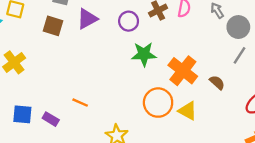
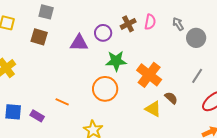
purple triangle: (87, 19) -> (79, 43), moved, turned 30
gray line: (240, 55) -> (197, 76), moved
brown semicircle: (217, 82) -> (171, 98), moved
orange circle: (158, 103) -> (105, 89), moved

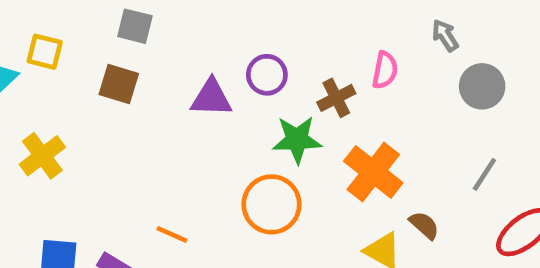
pink semicircle: (150, 22) -> (385, 70), moved
brown cross: (128, 24) -> (336, 98), moved
gray arrow: (178, 24) -> (445, 35), moved

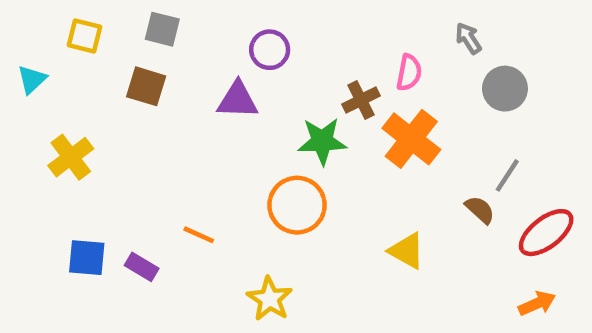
yellow square: (45, 52) -> (84, 36), moved
purple circle: (267, 75) -> (270, 50), moved
orange cross: (373, 172) -> (411, 139), moved
brown semicircle: (424, 225) -> (480, 210), moved

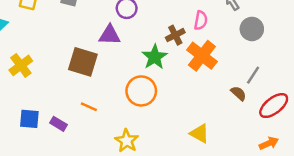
brown square: (146, 86) -> (83, 62), moved, size x1.4
green star: (322, 141) -> (155, 57), turned -30
yellow triangle: (407, 251) -> (200, 134), moved

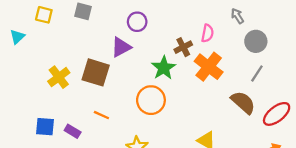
purple triangle: (110, 35) -> (121, 47), turned -30
yellow cross: (21, 65) -> (59, 77), moved
gray line: (253, 75) -> (257, 74), moved
brown semicircle: (238, 93) -> (243, 102), size x1.6

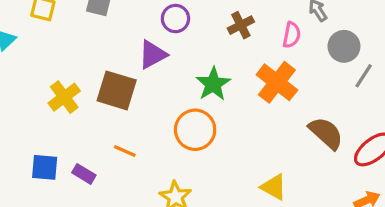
pink semicircle: (207, 33) -> (292, 35), moved
brown cross: (183, 47) -> (241, 25), moved
gray line: (257, 74) -> (364, 76), moved

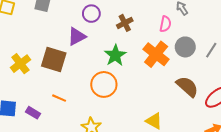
brown cross: (241, 25) -> (125, 23), moved
gray circle: (344, 46) -> (185, 47), moved

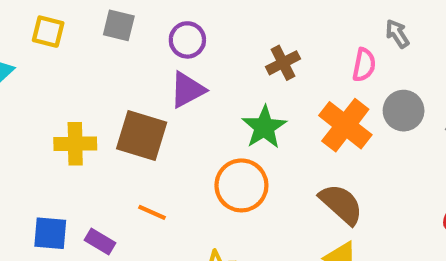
purple circle: (91, 14) -> (187, 40), moved
yellow cross: (20, 64) -> (75, 144), turned 36
brown semicircle: (187, 87) -> (341, 204), moved

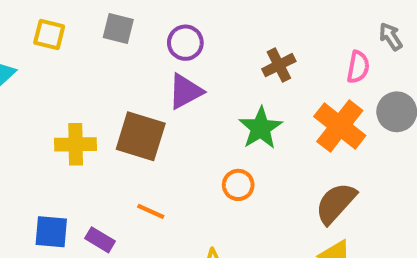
orange circle: (241, 185) -> (238, 185), size x0.6
brown semicircle: (341, 204) -> (336, 203), turned -90

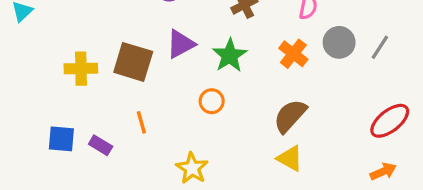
purple triangle: (185, 91) -> (181, 44), moved
orange cross: (340, 126) -> (293, 54), size x0.7
orange line: (151, 211) -> (141, 122), turned 50

